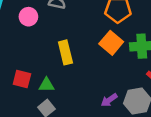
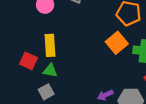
yellow rectangle: (65, 52) -> (50, 45), moved

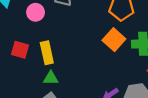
red square: (28, 61) -> (20, 50), moved

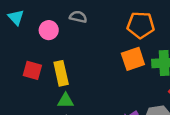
orange square: (114, 40) -> (133, 59), turned 30

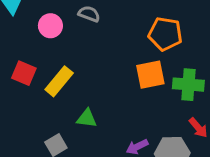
yellow rectangle: (61, 73) -> (59, 81), turned 45
green triangle: (66, 101) -> (87, 118), moved

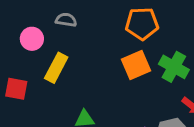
yellow rectangle: (59, 81) -> (56, 68), moved
green cross: (188, 85) -> (174, 67), turned 36

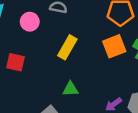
yellow rectangle: (56, 68) -> (67, 47), moved

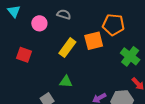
orange square: (114, 46) -> (94, 41), moved

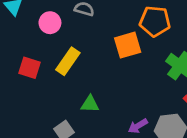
yellow rectangle: (67, 48) -> (68, 61), moved

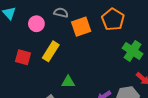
orange pentagon: (155, 21) -> (113, 19), turned 30
orange square: (128, 45) -> (81, 27), moved

